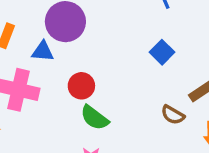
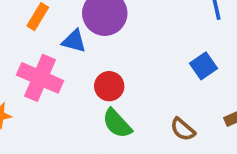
brown semicircle: (173, 115) -> (183, 129), moved

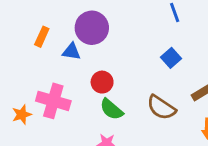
pink cross: (40, 78) -> (53, 101), moved
brown semicircle: (183, 129) -> (161, 107), size x1.5

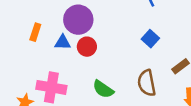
red circle: (102, 82) -> (87, 47), moved
brown semicircle: (161, 107) -> (147, 83), turned 52

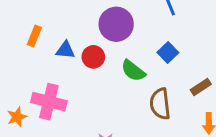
purple circle: (78, 20) -> (116, 24), moved
green semicircle: (103, 89) -> (133, 71), moved

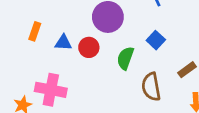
green semicircle: (133, 71) -> (125, 58), turned 75

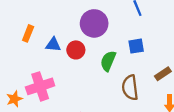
blue square: (156, 40) -> (136, 46), turned 35
pink cross: (51, 90) -> (40, 86), turned -32

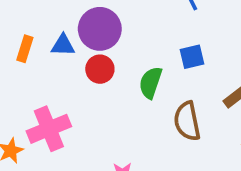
purple circle: (94, 23) -> (100, 29), moved
blue triangle: (53, 45) -> (63, 45), moved

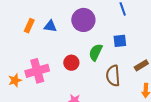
purple circle: (100, 29) -> (83, 20), moved
red circle: (100, 69) -> (71, 63), moved

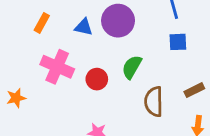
blue triangle: (50, 26) -> (84, 27), moved
blue square: (120, 41) -> (178, 42), moved
pink cross: (37, 71) -> (57, 67), moved, turned 35

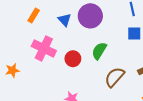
blue triangle: (84, 27) -> (65, 20), turned 32
brown semicircle: (154, 102) -> (115, 77), turned 40

